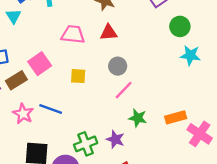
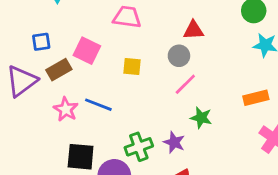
red triangle: (109, 33) -> (193, 30), moved
pink square: (40, 64) -> (87, 51), turned -30
orange rectangle: (176, 117) -> (256, 98), moved

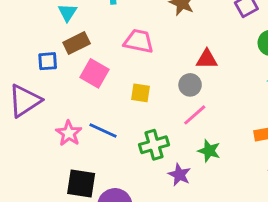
brown rectangle: (59, 70) -> (77, 43), moved
green cross: (139, 147) -> (154, 145), moved

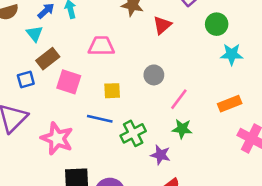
red triangle: (207, 59) -> (162, 25), moved, turned -30
pink line: (195, 115) -> (179, 99), moved
blue line: (103, 130) -> (100, 119), moved
pink star: (69, 133) -> (57, 138), size x1.4

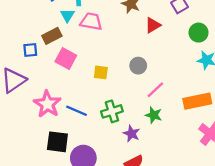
cyan triangle: (34, 34) -> (67, 15), moved
pink trapezoid: (101, 46) -> (91, 21), moved
orange rectangle: (230, 104) -> (197, 101), size x1.4
blue line: (100, 119) -> (77, 111), moved

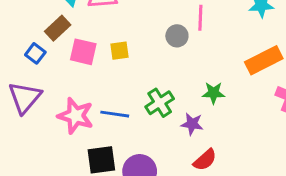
blue square: (30, 50) -> (35, 53), turned -32
yellow square: (101, 72) -> (119, 51), moved
pink line: (155, 90) -> (200, 18), moved, turned -30

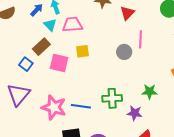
yellow square: (119, 51) -> (83, 51), moved
green cross: (160, 103) -> (112, 98), turned 30

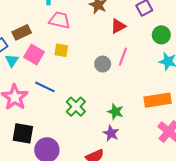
cyan triangle: (50, 25) -> (12, 61), moved
green cross: (112, 98) -> (76, 107), turned 30
blue line: (81, 106) -> (45, 87), moved
purple star: (135, 113) -> (111, 133), moved

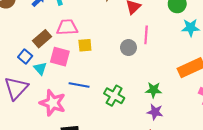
pink trapezoid: (60, 20) -> (67, 27), moved

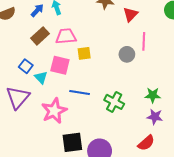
brown rectangle: (42, 39) -> (40, 36), moved
pink star: (53, 103) -> (54, 111), turned 30

